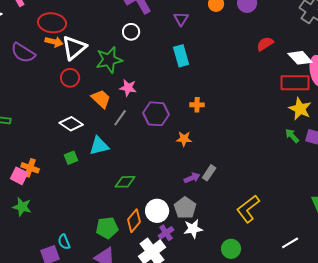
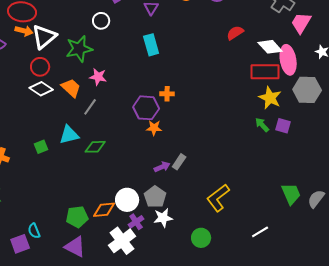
purple hexagon: (156, 114) -> (146, 108), moved
white diamond: (71, 124) -> (41, 89), moved
green diamond: (125, 182) -> (95, 147), moved
orange diamond: (134, 221) -> (104, 210), turned 45

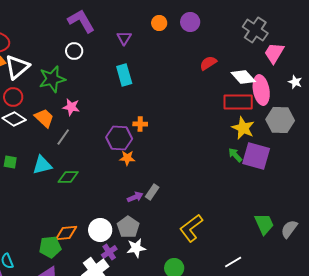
purple square: (283, 126) -> (256, 156), size x1.8
green square: (41, 147) -> (10, 162), moved, turned 32
orange diamond: (104, 210) -> (66, 233), moved

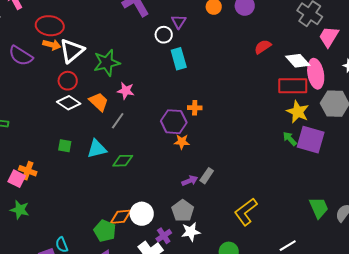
white circle: (74, 51) -> (164, 35), moved
white circle: (100, 230) -> (142, 214), moved
green pentagon: (50, 247) -> (105, 231), turned 30

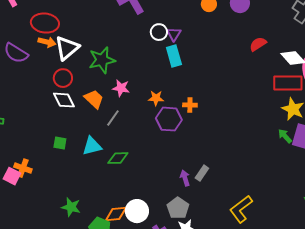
purple triangle: (179, 22) -> (174, 34), moved
white diamond: (69, 103) -> (64, 100), turned 30
orange star: (182, 142) -> (156, 98), moved
purple arrow: (190, 181) -> (185, 178), turned -84
green star: (20, 210) -> (71, 207), moved

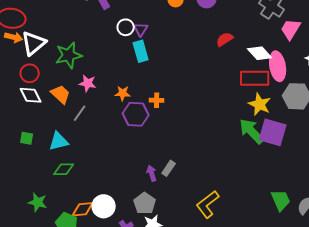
green arrow: (285, 136) -> (252, 131), size x1.8
green diamond: (118, 158) -> (64, 169), moved

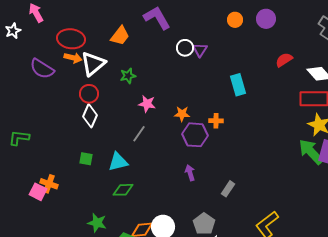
cyan rectangle: (141, 51) -> (238, 85), moved
green star: (69, 55) -> (128, 76), size x0.6
orange trapezoid: (61, 94) -> (120, 36), moved, turned 85
white diamond: (31, 95) -> (90, 116), turned 50
purple arrow: (152, 173) -> (190, 173), moved

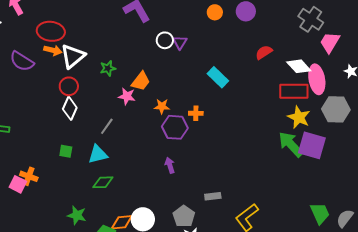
orange trapezoid: (120, 36) -> (141, 81), moved
cyan rectangle: (238, 85) -> (218, 77), turned -30
gray line: (139, 134) -> (107, 126), moved
gray rectangle: (228, 189) -> (213, 196), moved, turned 49

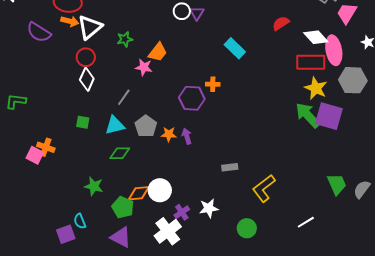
orange star: (162, 106) -> (169, 134), moved
gray pentagon: (184, 216) -> (146, 126), moved

